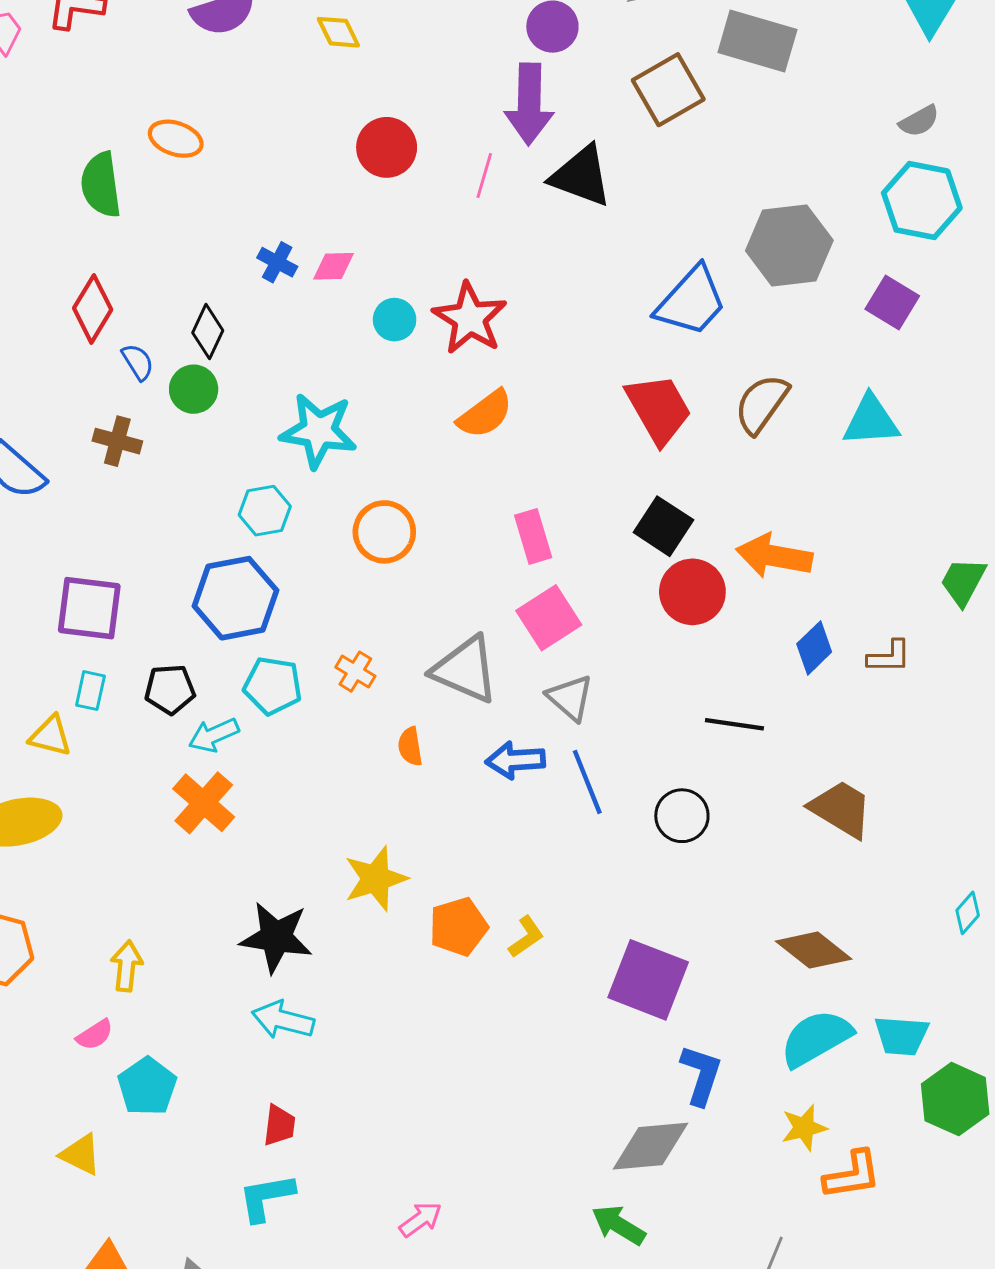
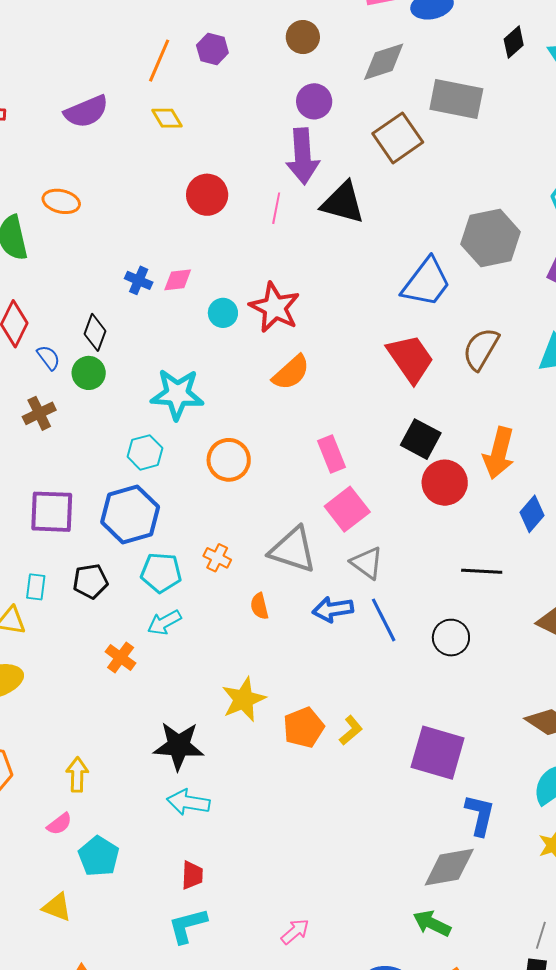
brown cross: (117, 441) -> (39, 413), turned -36
orange arrow: (774, 556) -> (499, 453), turned -81
purple square: (89, 608) -> (52, 512), moved
cyan arrow: (214, 735) -> (164, 622), moved
orange cross: (204, 803) -> (121, 657), size x0.7

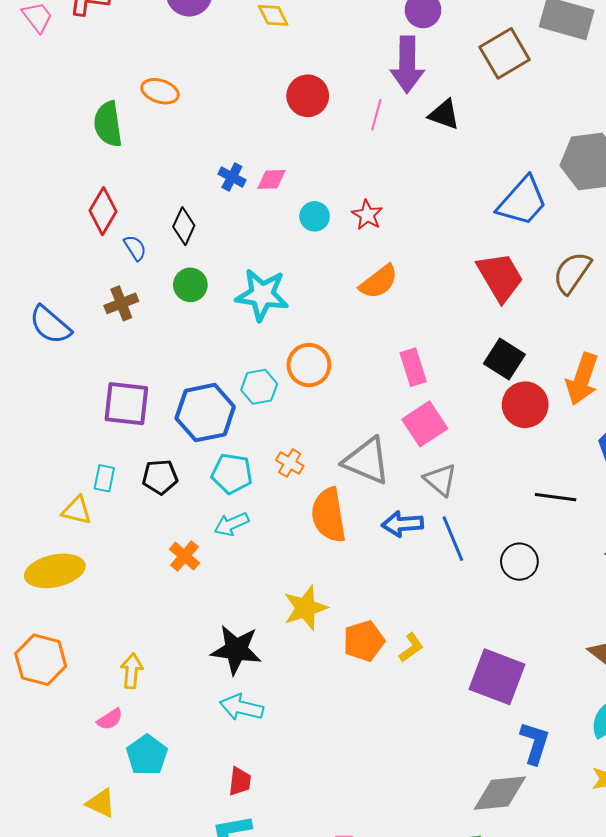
black triangle: (343, 203) -> (444, 114), size x0.7
red star: (275, 307) -> (367, 215), size x0.6
green circle: (89, 373) -> (190, 285), moved
cyan hexagon: (145, 452) -> (259, 387), moved
orange semicircle: (259, 606) -> (329, 515), size x2.0

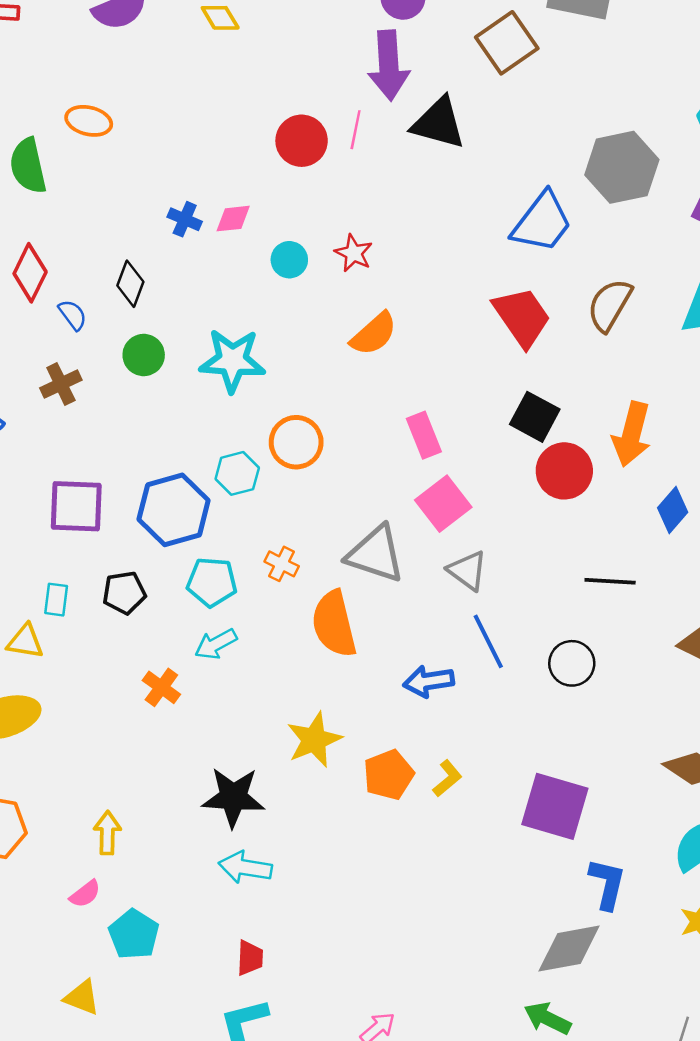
red circle: (308, 96) -> (302, 141), moved
black triangle: (444, 114) -> (439, 123), size x1.4
blue arrow: (402, 524) -> (429, 681), moved

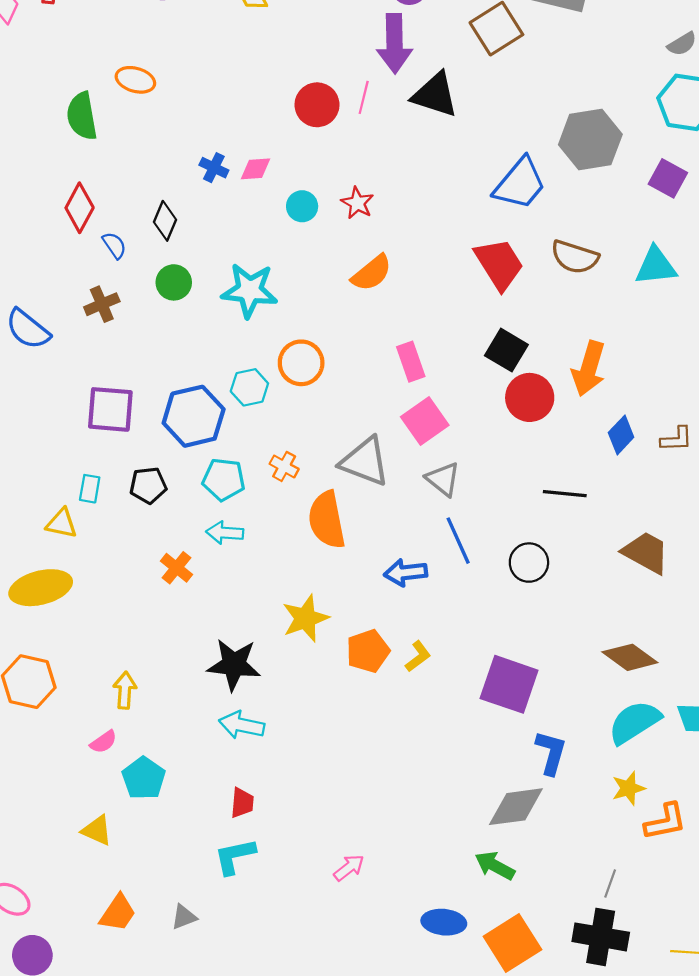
brown semicircle: (610, 305) -> (575, 257), turned -105
cyan arrow: (216, 644) -> (225, 533), turned 30

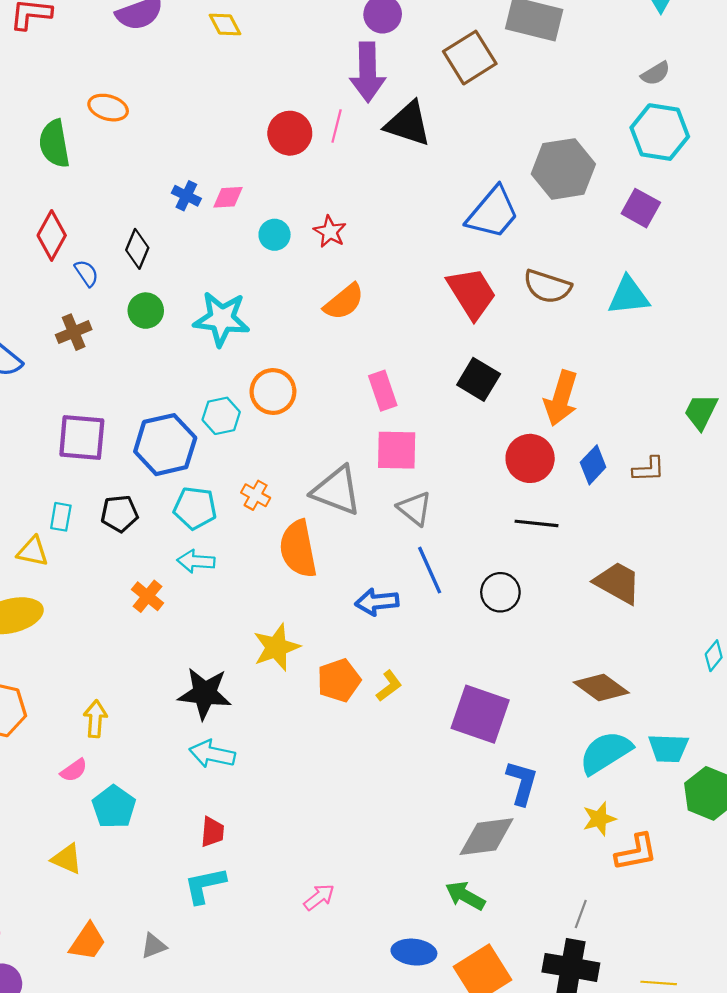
red circle: (530, 397) -> (530, 458), moved
pink square: (425, 421) -> (397, 450), turned 36

